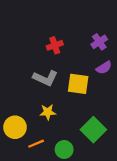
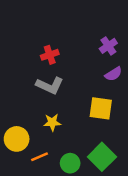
red cross: (55, 45) -> (50, 55), moved
yellow square: (78, 84) -> (101, 108), moved
green square: (93, 130) -> (102, 157), moved

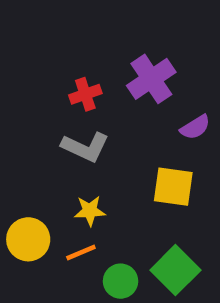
purple cross: (108, 46) -> (151, 79), moved, size x1.5
orange line: (40, 157) -> (81, 253), moved

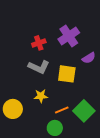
yellow square: (173, 187) -> (67, 74), moved
orange line: (81, 253) -> (62, 110), moved
green square: (175, 270) -> (84, 111), moved

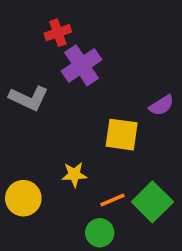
purple cross: (69, 36) -> (82, 65), moved
red cross: (39, 43) -> (58, 33), moved
gray L-shape: (39, 67) -> (29, 98), moved

